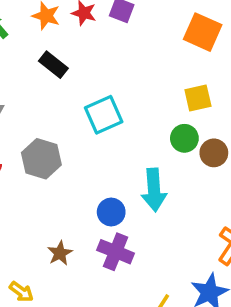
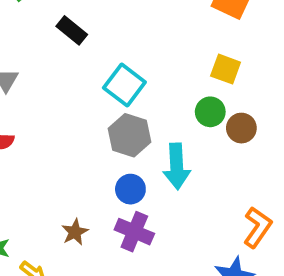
yellow square: (198, 98) -> (226, 69), turned 32
cyan square: (104, 115) -> (124, 85), turned -30
gray hexagon: (41, 159) -> (130, 135), moved

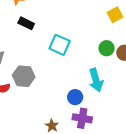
yellow square: (226, 69) -> (115, 15), moved, turned -35
gray hexagon: (130, 135) -> (24, 76), moved

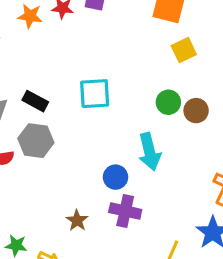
black rectangle: (26, 23) -> (35, 101), moved
cyan square: (60, 45) -> (95, 94), turned -30

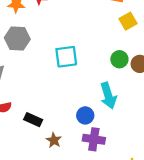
black rectangle: (35, 101) -> (33, 120), moved
gray hexagon: (36, 141) -> (17, 38), moved
brown star: (77, 220) -> (54, 140), moved

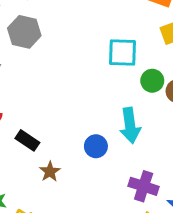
cyan square: (66, 57) -> (122, 53), moved
purple cross: (94, 139) -> (144, 186), moved

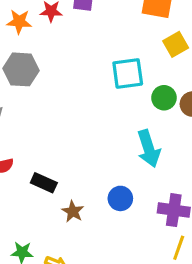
blue circle: (96, 146) -> (120, 198), moved

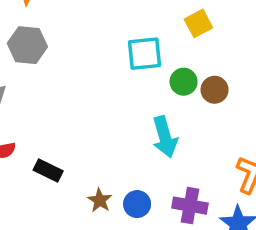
blue circle: (120, 198) -> (137, 204), moved
brown star: (73, 211) -> (100, 200), moved

